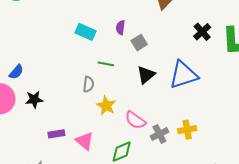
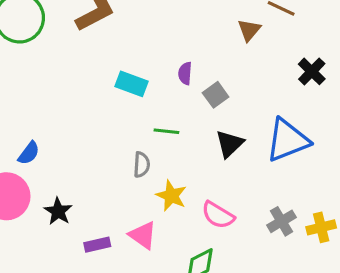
black star: (34, 100) -> (58, 211), moved, turned -30
yellow cross: (187, 130) -> (321, 227), moved
gray cross: (159, 134) -> (282, 221), moved
pink triangle: (85, 141) -> (143, 235), moved

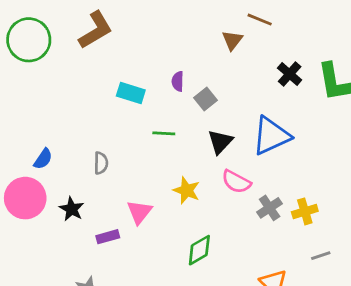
gray semicircle: (142, 165) -> (101, 163), moved
yellow star: (171, 196) -> (187, 190), moved
pink semicircle: (218, 215) -> (236, 182), moved
pink triangle: (143, 235) -> (139, 212), moved, turned 36

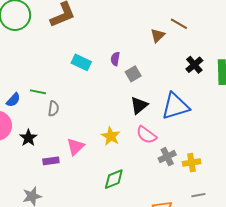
green line: (164, 133) -> (38, 92), moved

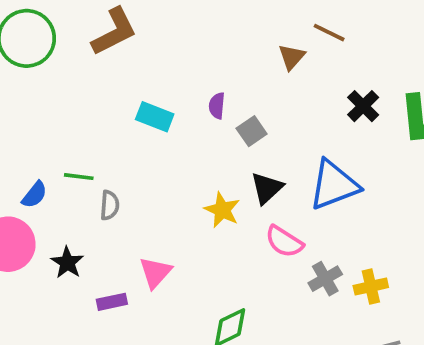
yellow star: (111, 136) -> (222, 210), moved

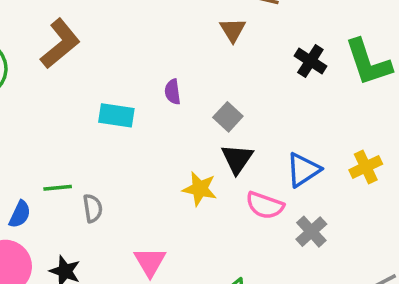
gray square: (252, 131) -> (228, 117), moved
blue triangle: (334, 185) -> (303, 170), moved, size x0.7
yellow cross: (371, 286) -> (366, 167), moved

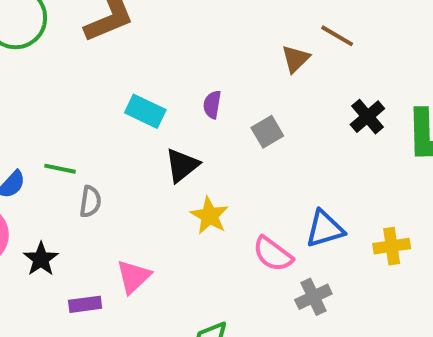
gray square: (228, 117) -> (267, 132), moved
black triangle: (237, 159) -> (182, 165), moved

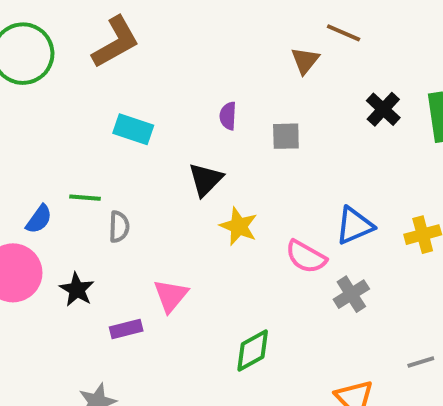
cyan rectangle: (145, 111) -> (133, 129), moved
gray square: (267, 132) -> (286, 136), turned 36

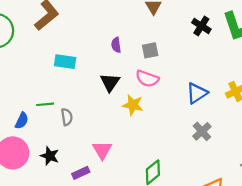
pink semicircle: (306, 257) -> (147, 79), moved

